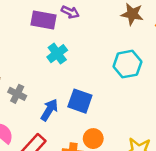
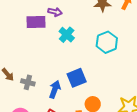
cyan cross: (57, 54) -> (67, 35), moved
blue square: (80, 101) -> (77, 78), turned -30

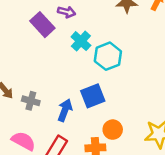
purple rectangle: (36, 22) -> (42, 25), turned 48
cyan hexagon: (107, 42) -> (108, 56), moved

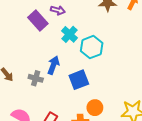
gray cross: (31, 101) -> (36, 78), moved
blue arrow: (65, 110) -> (53, 65), moved

